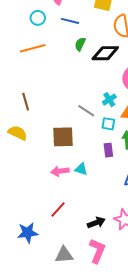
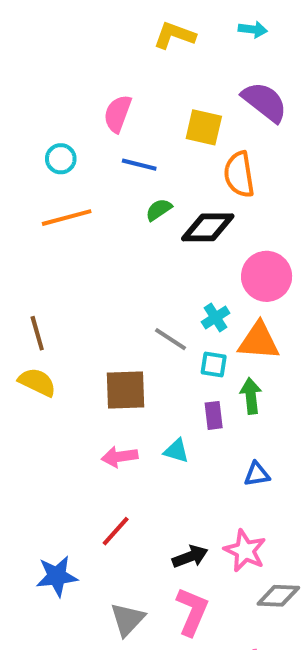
cyan circle: (38, 18) -> (61, 159), moved
green semicircle: (80, 44) -> (159, 210), turned 32
brown line: (26, 102) -> (37, 333), moved
cyan triangle: (81, 169) -> (176, 451), moved
gray triangle: (64, 255) -> (127, 619), turned -42

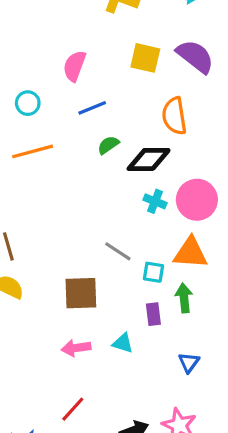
yellow square: (204, 127) -> (145, 58), moved
blue line: (139, 165) -> (92, 108), turned -36
cyan cross: (216, 317) -> (155, 201), moved, turned -35
blue triangle: (257, 474) -> (189, 362), turned -45

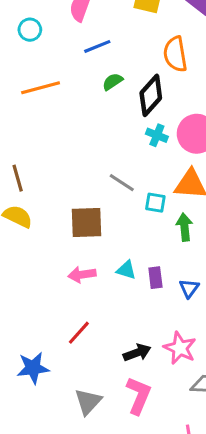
cyan circle: (28, 103) -> (30, 30), moved
black diamond: (149, 159) -> (151, 95), turned -48
purple rectangle: (153, 314) -> (155, 278), moved

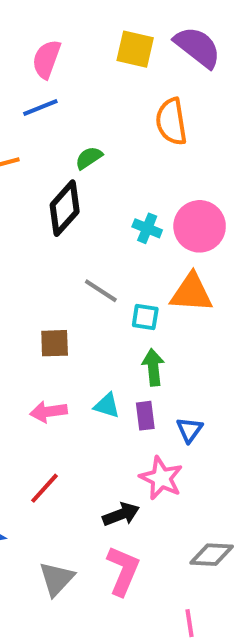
blue line: (97, 46) -> (40, 107), moved
black diamond: (151, 95) -> (65, 208), moved
brown square: (87, 223) -> (55, 343), size x0.7
green arrow: (184, 227) -> (153, 367), moved
pink star: (180, 348) -> (161, 478), moved

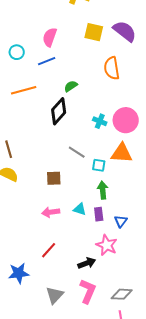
gray diamond: (212, 555) -> (122, 294), moved

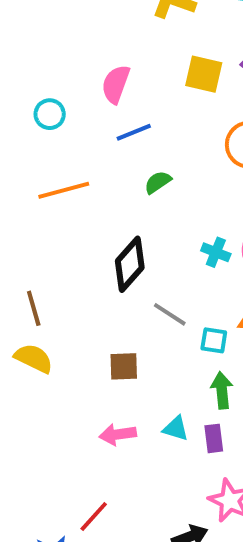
blue line: (47, 61) -> (134, 132), moved
black diamond: (59, 111) -> (130, 264), moved
red line: (49, 250) -> (94, 517), moved

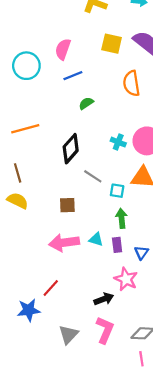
cyan circle: (50, 114) -> (26, 66), size x1.6
orange line: (64, 190) -> (25, 129), moved
pink arrow: (118, 434) -> (64, 243), size x1.5

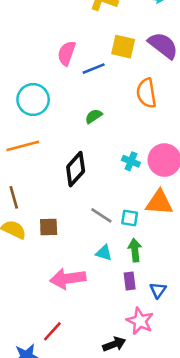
cyan circle: (26, 66) -> (33, 100), moved
blue line: (73, 76) -> (94, 69), moved
gray line: (93, 176) -> (101, 215), moved
brown square: (67, 205) -> (49, 227), moved
cyan triangle: (96, 239) -> (104, 253), moved

